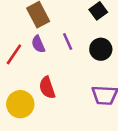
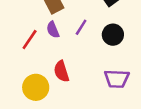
purple line: (68, 42) -> (81, 27), turned 56

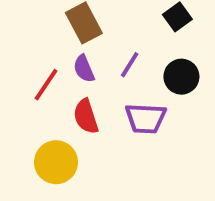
red semicircle: (61, 71) -> (86, 116), moved
purple trapezoid: (117, 79) -> (146, 118), moved

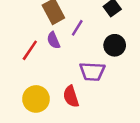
purple line: (130, 65) -> (77, 28), moved
red semicircle: (86, 116) -> (71, 96), moved

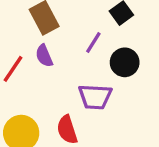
purple line: (77, 28) -> (93, 43), moved

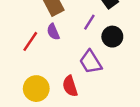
purple trapezoid: (95, 97) -> (91, 62), turned 55

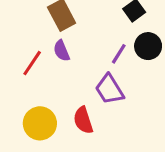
purple line: (89, 22) -> (119, 54), moved
black circle: (112, 37) -> (148, 46), moved

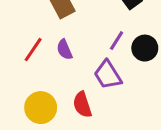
black circle: (148, 46) -> (145, 48), moved
purple semicircle: (62, 51) -> (64, 50), moved

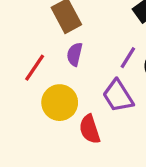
purple semicircle: (64, 50) -> (75, 54), moved, turned 36
yellow circle: (41, 108) -> (60, 103), moved

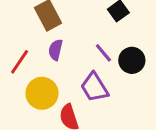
purple line: (128, 58) -> (103, 53), turned -72

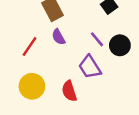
purple semicircle: (55, 50) -> (58, 37), turned -42
yellow circle: (42, 93) -> (32, 86), moved

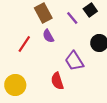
purple line: (97, 39) -> (72, 18), moved
yellow circle: (32, 86) -> (15, 85), moved

